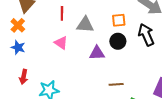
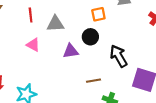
orange square: (119, 20) -> (98, 14), moved
black arrow: (146, 35) -> (119, 56), moved

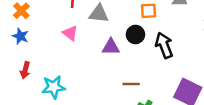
black arrow: (119, 56) -> (164, 45), moved

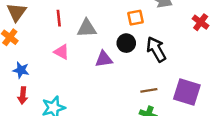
blue star: (20, 36) -> (21, 70), moved
brown line: (131, 84) -> (149, 90), moved

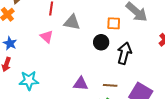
black arrow: (156, 49) -> (124, 53), turned 30
purple triangle: (104, 59) -> (81, 84), moved

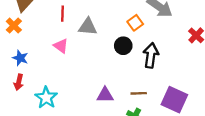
orange square: (114, 23) -> (135, 23), turned -32
cyan star: (29, 80) -> (46, 98), turned -30

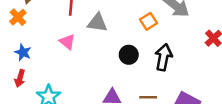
black circle: (123, 46) -> (129, 55), moved

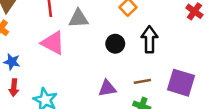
pink triangle: (67, 42) -> (53, 43), size x1.5

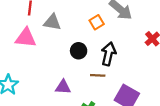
pink triangle: (53, 43) -> (26, 38), turned -35
brown line: (142, 81) -> (98, 75), moved

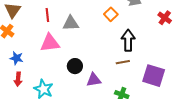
black circle: (79, 51) -> (75, 66), moved

